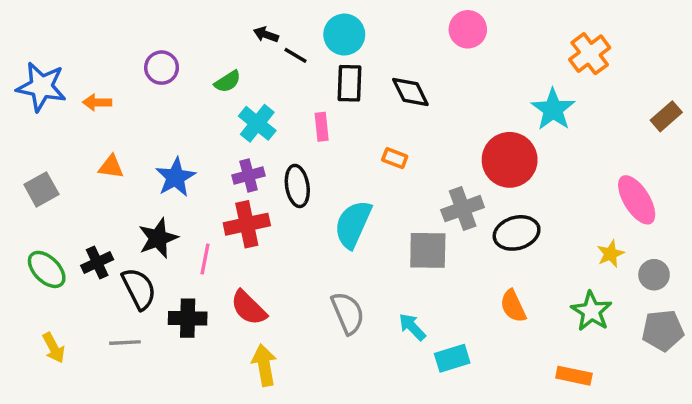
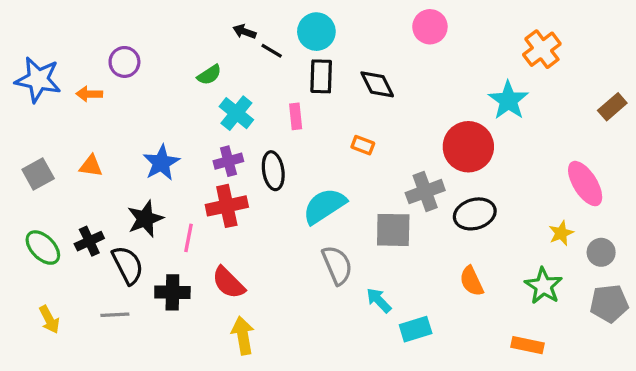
purple circle: (162, 68) -> (124, 62), moved
orange triangle: (111, 167) -> (91, 166), moved
cyan semicircle: (353, 224) -> (324, 206), turned 33
gray semicircle: (348, 313) -> (337, 265), moved

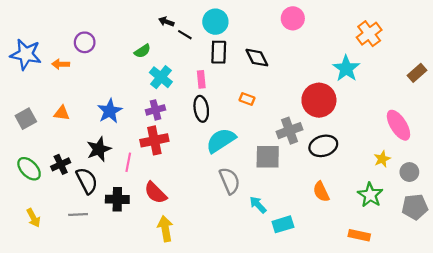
black ellipse: (273, 171) -> (201, 109), moved

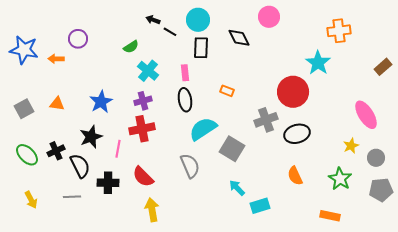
orange cross: (369, 34) -> (339, 31), turned 30
black diamond: (257, 58) -> (239, 38), moved
gray square: (268, 157) -> (232, 149), moved, turned 30
gray semicircle: (230, 181) -> (190, 166), moved

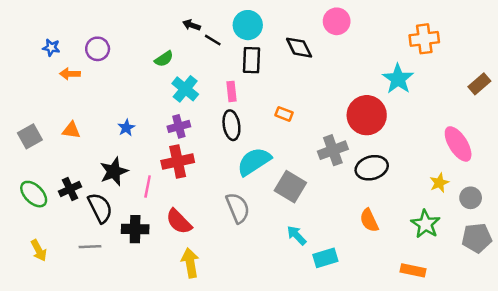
blue star: (24, 50) -> (51, 48), moved, size x0.5
blue star: (101, 102) -> (126, 128), size x0.6

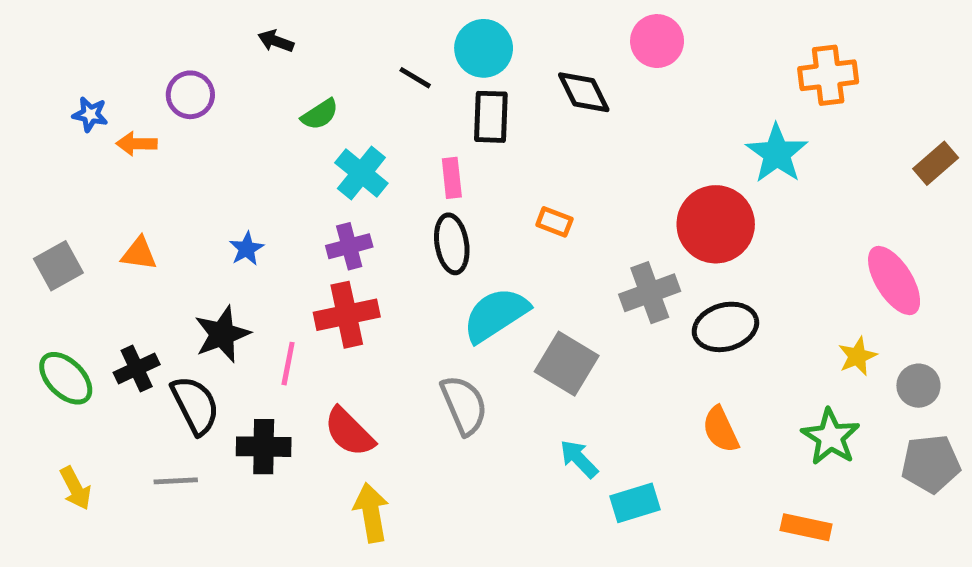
black arrow: (191, 25) -> (276, 41), moved
blue star: (51, 48) -> (90, 114), moved

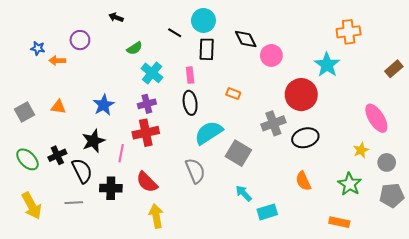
pink circle: (657, 41) -> (271, 55), moved
blue star: (247, 249) -> (104, 105), size x1.5
yellow arrow: (76, 488) -> (32, 206), size x1.5

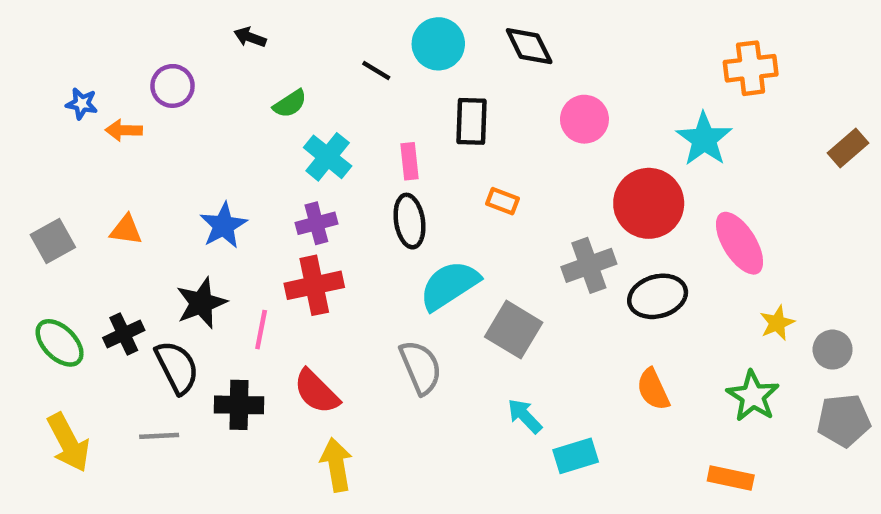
black diamond: (246, 39) -> (529, 46), moved
black rectangle: (207, 49) -> (472, 121), moved
pink ellipse: (376, 118) -> (740, 243), moved

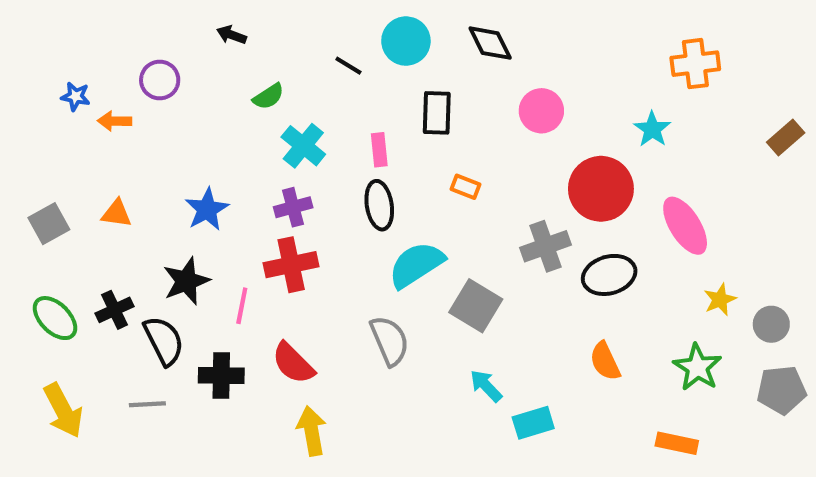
cyan star: (704, 139) -> (652, 129), size x0.7

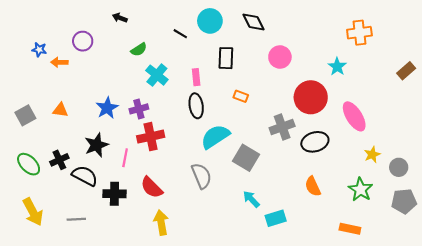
purple cross: (293, 207) -> (139, 109), moved
black semicircle: (164, 341) -> (85, 176), turned -35
gray line: (147, 404) -> (76, 219), moved

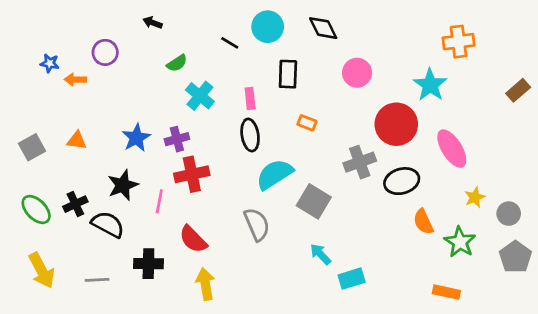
cyan star: (337, 67) -> (430, 85), size x1.4
orange semicircle: (313, 186) -> (423, 222), moved
black cross: (114, 194) -> (148, 264), moved
gray pentagon: (404, 201) -> (515, 257), turned -30

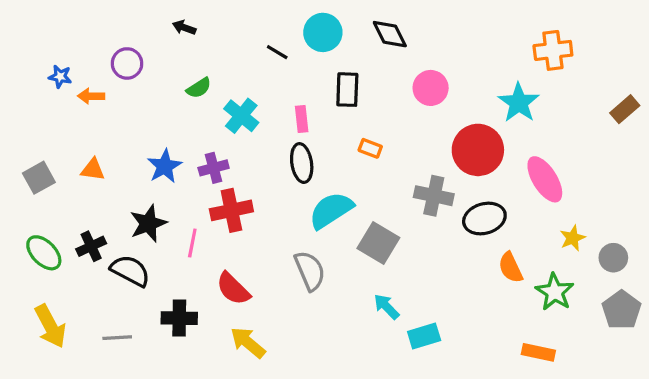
green semicircle: (177, 63) -> (199, 88), moved
gray cross: (360, 162) -> (434, 196), turned 32
yellow arrow: (205, 284) -> (248, 343), turned -40

